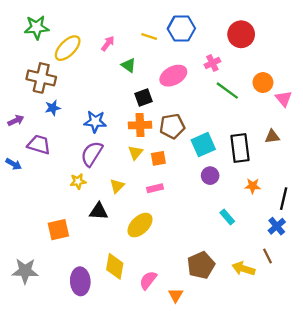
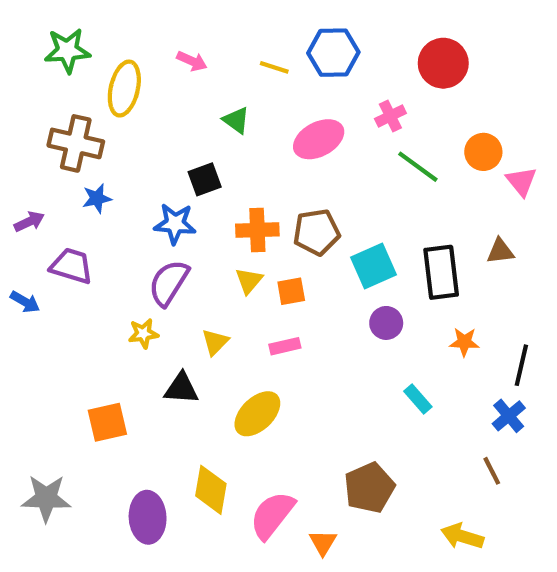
pink arrow: (108, 43) -> (192, 61), moved, turned 77
yellow ellipse: (68, 48) -> (124, 89), turned -32
black square: (143, 97) -> (205, 179), moved
yellow arrow: (243, 269) -> (462, 536), moved
pink semicircle: (148, 280) -> (272, 515), size x1.4

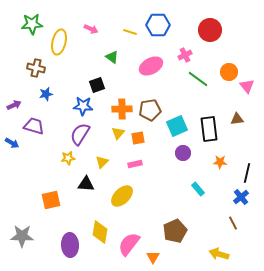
brown cross: (76, 143) -> (36, 68), size x0.7

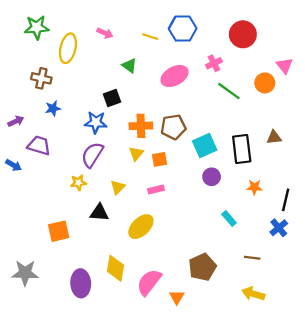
pink triangle: (247, 86) -> (285, 66), moved
brown line: (233, 223) -> (252, 258), moved, turned -56

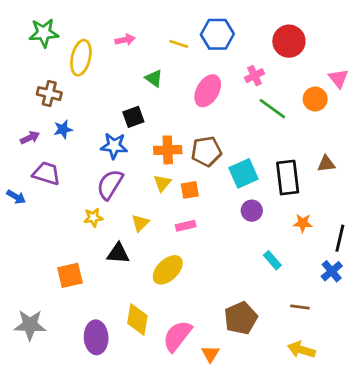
pink arrow: (105, 33) -> (125, 40), turned -35
pink ellipse: (175, 76) -> (208, 91), turned -32
purple arrow: (16, 121) -> (30, 138), moved

